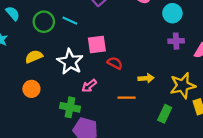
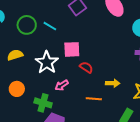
orange circle: (31, 89) -> (17, 89), moved

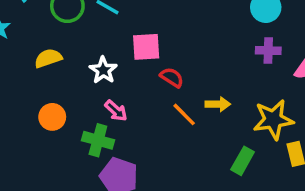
white star: (47, 62) -> (103, 70), size x0.7
pink arrow: (62, 85) -> (116, 111), moved, turned -104
orange line: (94, 99) -> (184, 114), moved, turned 42

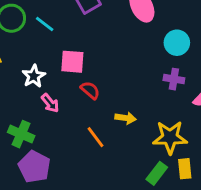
pink arrow: (116, 111) -> (50, 103), moved
orange line: (184, 114) -> (95, 137), moved
green rectangle: (243, 161) -> (157, 173), moved

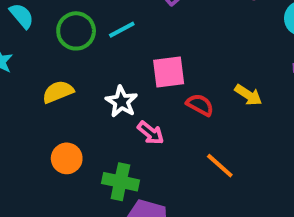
cyan line: (45, 24) -> (122, 30), turned -54
yellow arrow: (126, 118) -> (248, 95), moved, turned 36

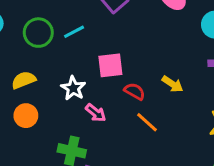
orange circle: (67, 158) -> (26, 116), moved
orange line: (220, 166) -> (147, 122), moved

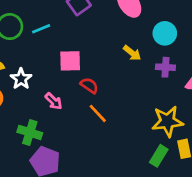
yellow arrow: (172, 84) -> (132, 53), moved
white star: (73, 88) -> (21, 79), moved

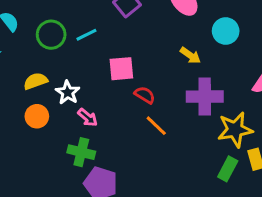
purple cross: (165, 67) -> (205, 97), moved, size x1.6
pink arrow: (54, 101) -> (88, 117), moved

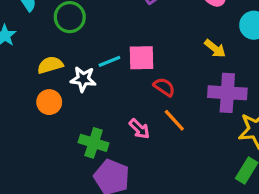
cyan line: (86, 35) -> (109, 61), moved
white star: (68, 92) -> (83, 79), turned -30
pink arrow: (88, 117) -> (139, 129), moved

